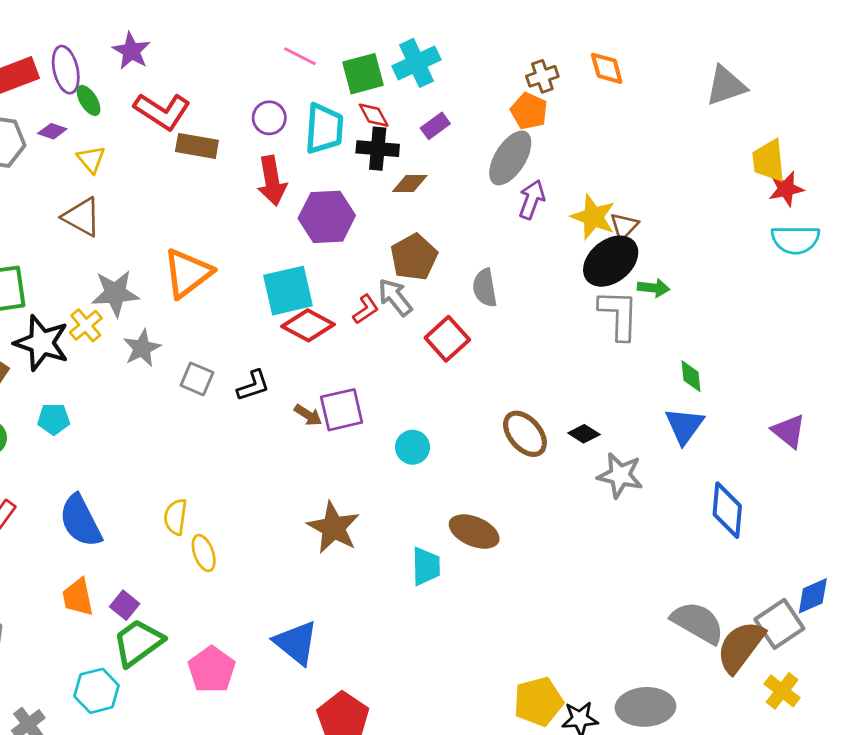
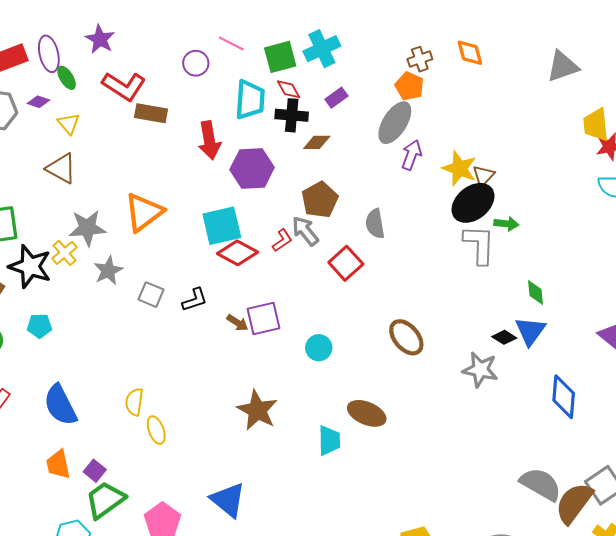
purple circle: (269, 118) -> (196, 63), moved
black diamond: (584, 434) -> (504, 337), moved

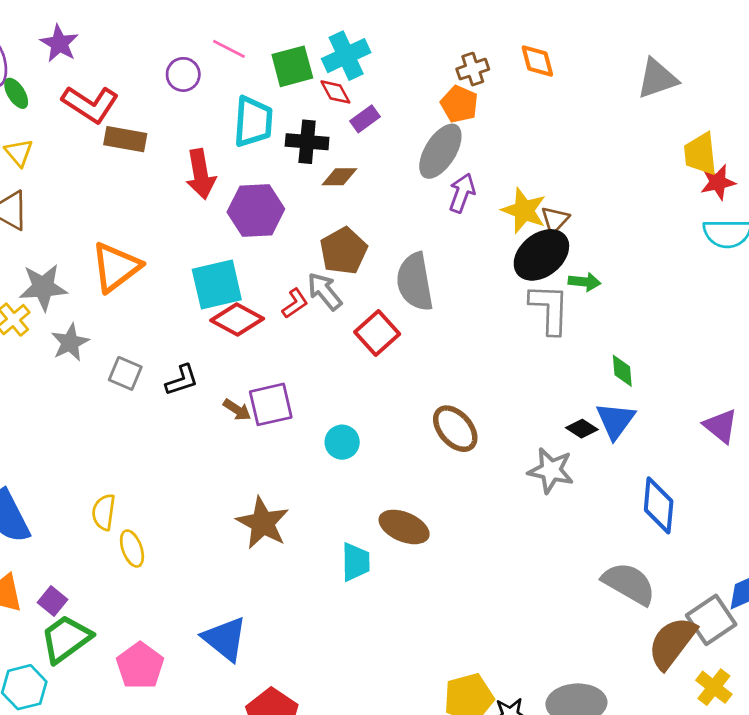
red diamond: (289, 89) -> (335, 92), moved
gray semicircle: (375, 224) -> (415, 282), size x1.5
gray semicircle: (541, 484) -> (629, 584), moved

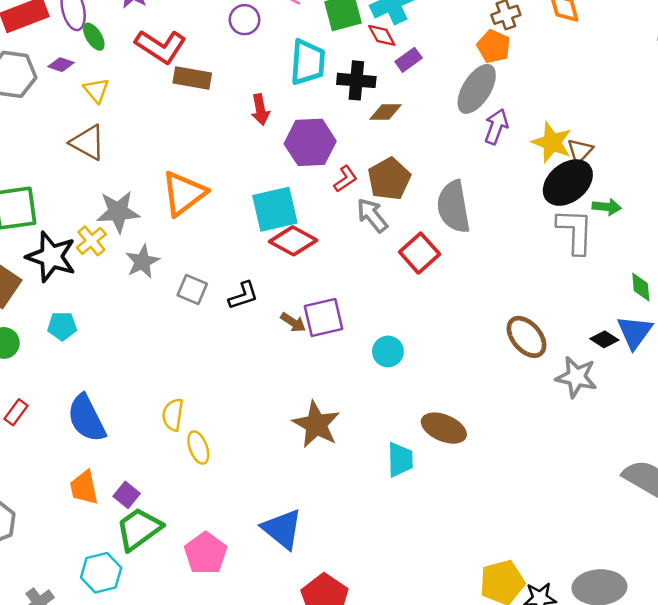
red arrow: (201, 174) -> (260, 110), size x0.7
red L-shape: (295, 303) -> (345, 179), moved
brown ellipse: (455, 429) -> (527, 337), moved

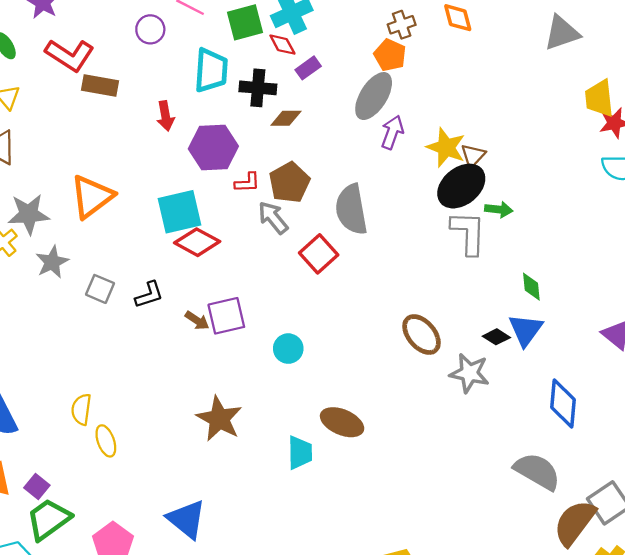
red L-shape: (345, 179) -> (247, 183), turned 32

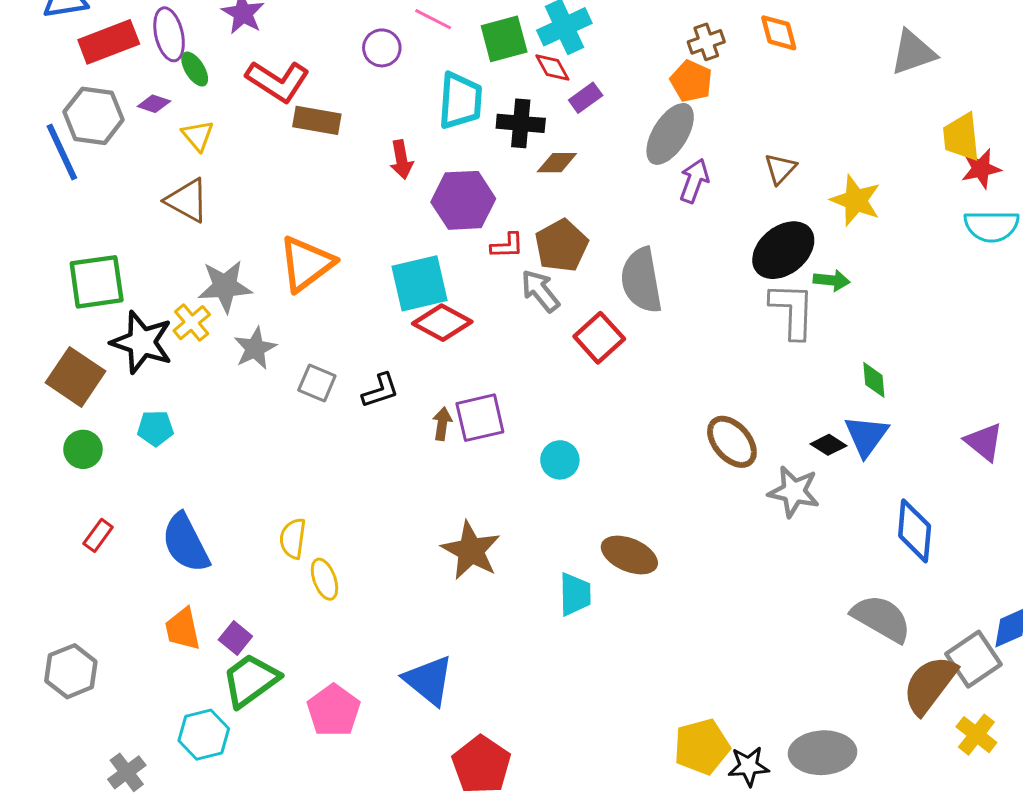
yellow star: (446, 147) -> (856, 200), moved
brown triangle: (473, 156) -> (780, 169), moved
brown arrow: (197, 320) -> (442, 424), turned -115

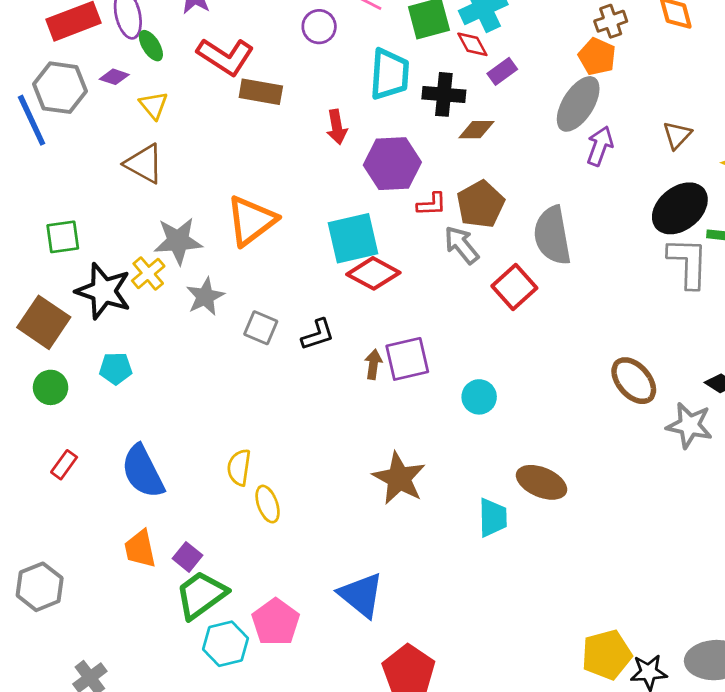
green square: (97, 282) -> (63, 237), size x0.7
cyan hexagon: (204, 735) -> (226, 644), moved

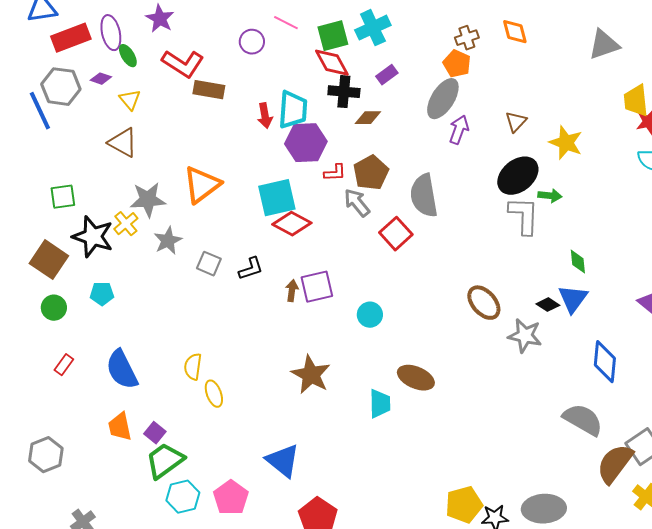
red diamond: (472, 44) -> (332, 63), moved, size x1.5
cyan trapezoid: (390, 74) -> (293, 110), moved
pink pentagon: (276, 622) -> (231, 498), moved

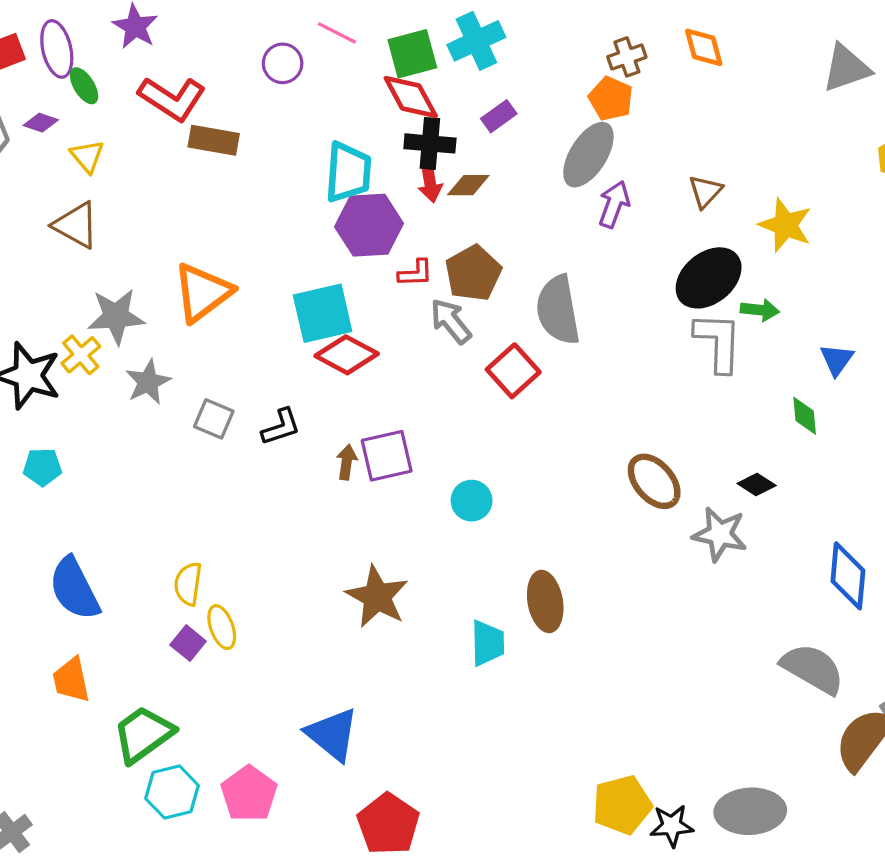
red arrow: (265, 116) -> (430, 182), moved
blue triangle: (573, 299) -> (837, 360), moved, size x0.7
brown ellipse: (416, 378) -> (545, 601), turned 57
purple square: (155, 433) -> (188, 643), moved

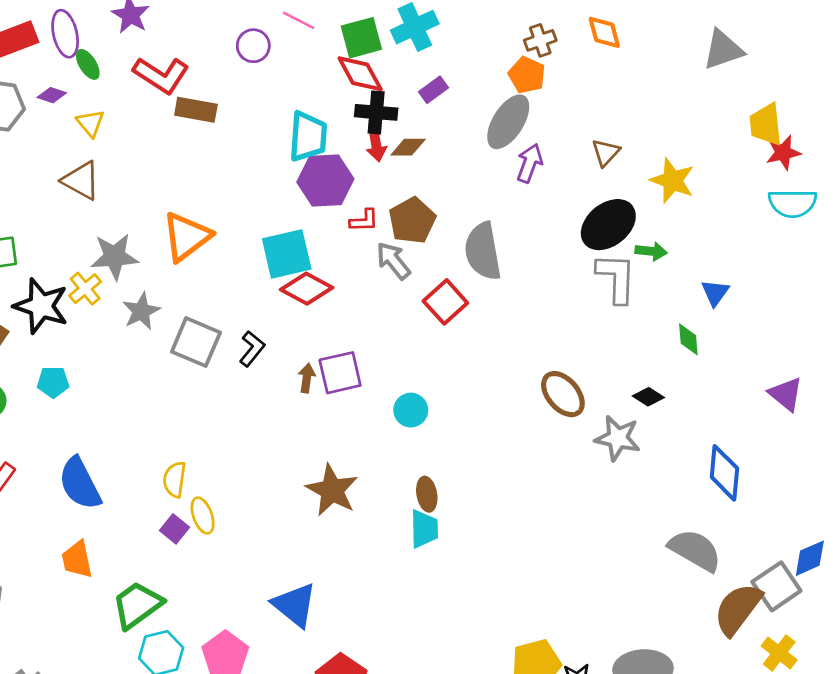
gray square: (214, 419) -> (196, 342), size x1.5
black L-shape: (281, 427) -> (252, 349), turned -33
brown ellipse: (545, 601) -> (427, 494), moved, size x0.7

